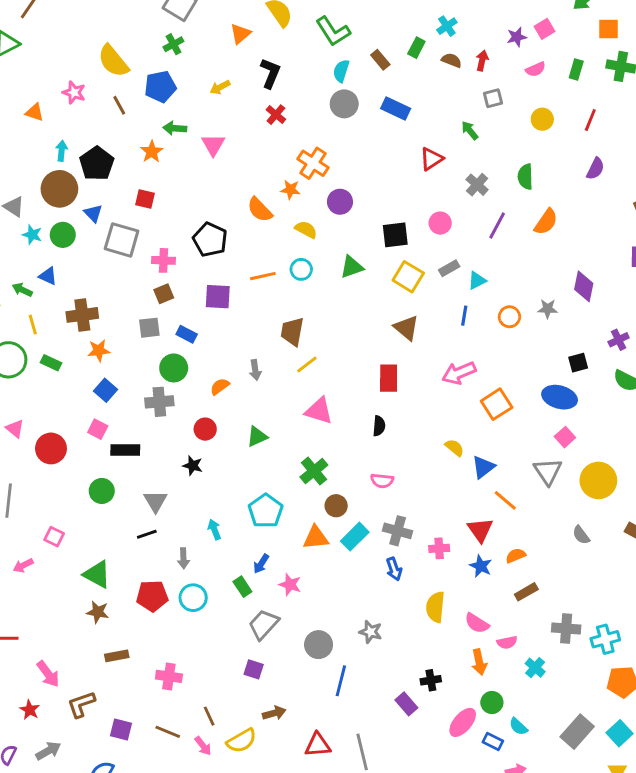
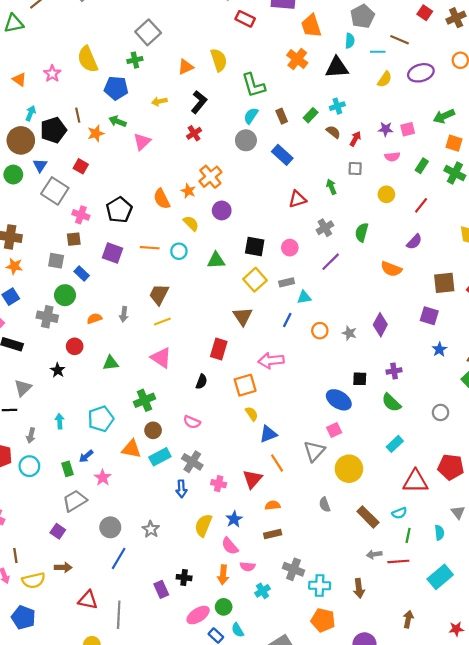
brown line: (119, 105) -> (78, 115), moved
orange semicircle: (546, 222) -> (391, 269), moved, turned 60
orange square: (497, 404) -> (245, 385), moved
blue star: (481, 566) -> (234, 519), moved

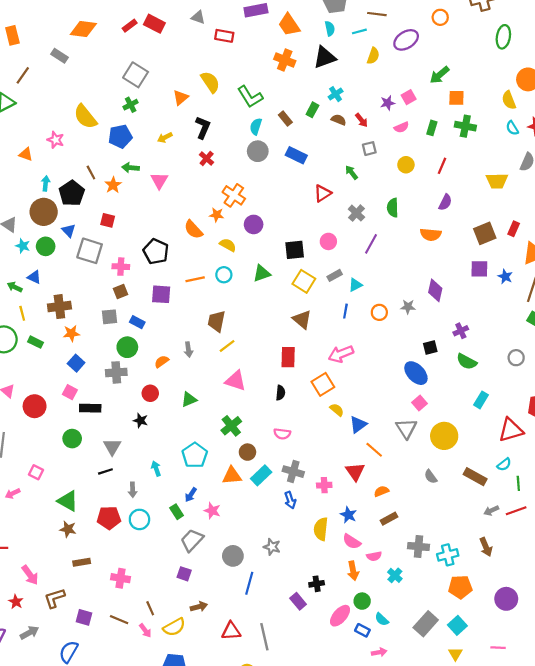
red arrow: (355, 139) -> (361, 120), turned 128
blue star: (439, 349) -> (505, 277), moved
blue ellipse: (339, 400) -> (416, 373), turned 30

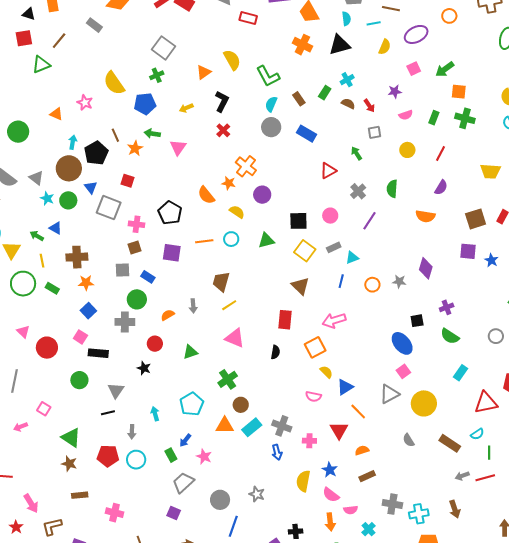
pink square: (409, 97) -> (414, 69), moved
gray triangle: (406, 429) -> (389, 394), turned 30
pink semicircle: (282, 434) -> (313, 396), moved

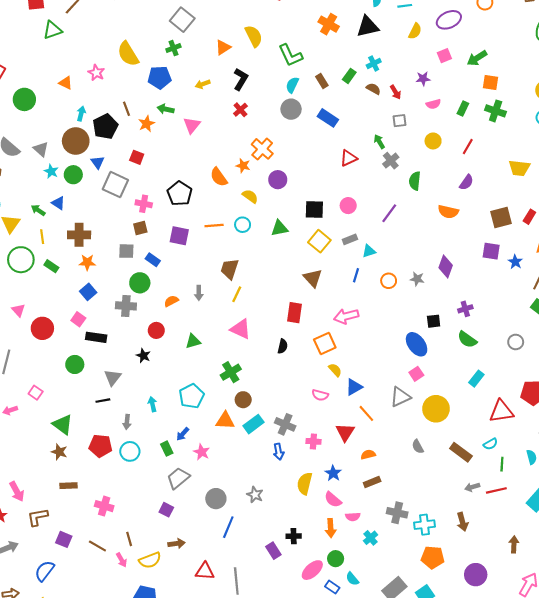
gray cross: (358, 191) -> (391, 161), moved
yellow line: (229, 305) -> (237, 294), turned -35

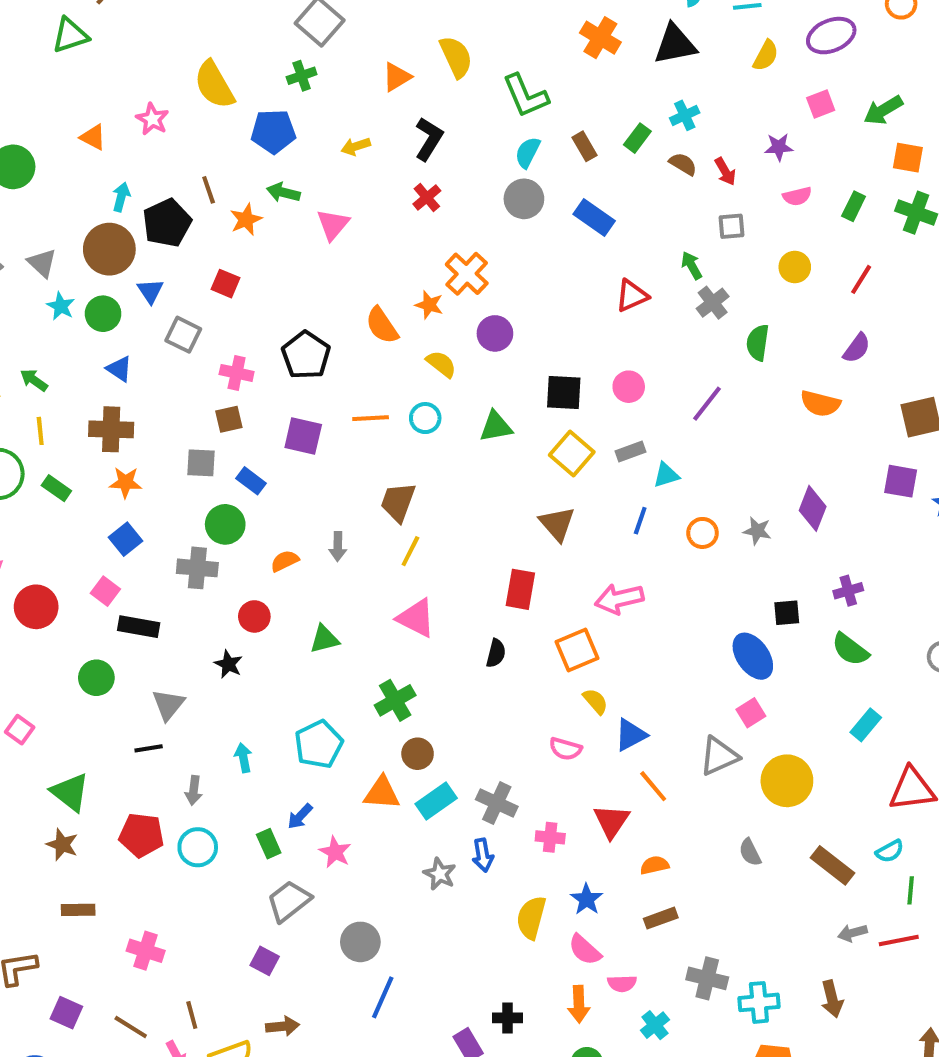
gray square: (115, 185) -> (183, 335), size x0.7
blue triangle: (58, 203) -> (119, 369), moved
gray star: (255, 495) -> (440, 874), moved

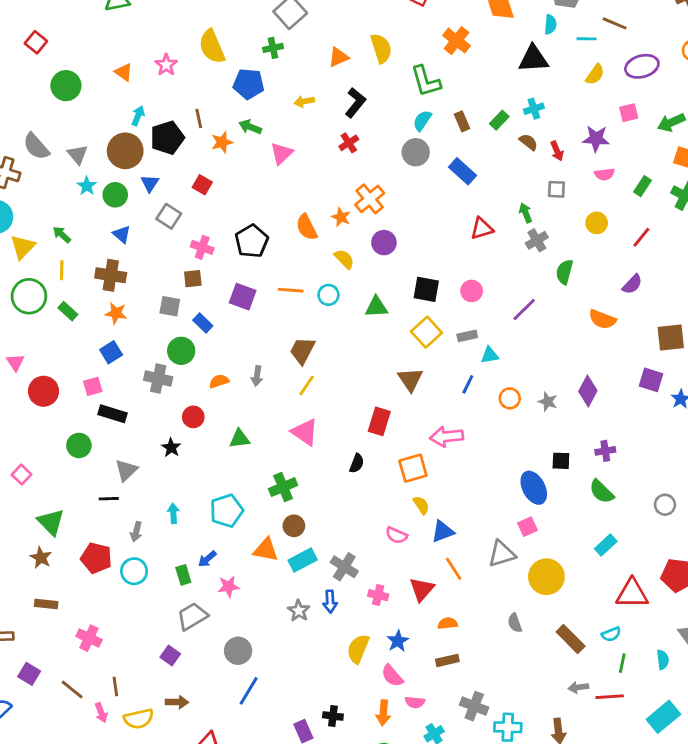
orange cross: (600, 38) -> (457, 41), moved
purple star: (779, 147) -> (596, 139), size x1.4
pink square: (105, 591) -> (93, 386), turned 30
pink star: (335, 852) -> (228, 586), turned 30

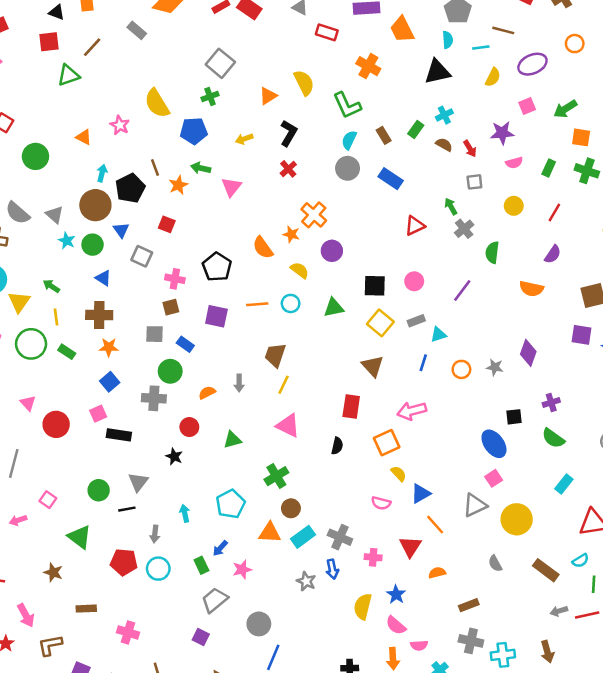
green circle: (79, 445) -> (99, 490), moved
brown star: (41, 558) -> (53, 572), moved
brown rectangle: (447, 660) -> (469, 605), moved

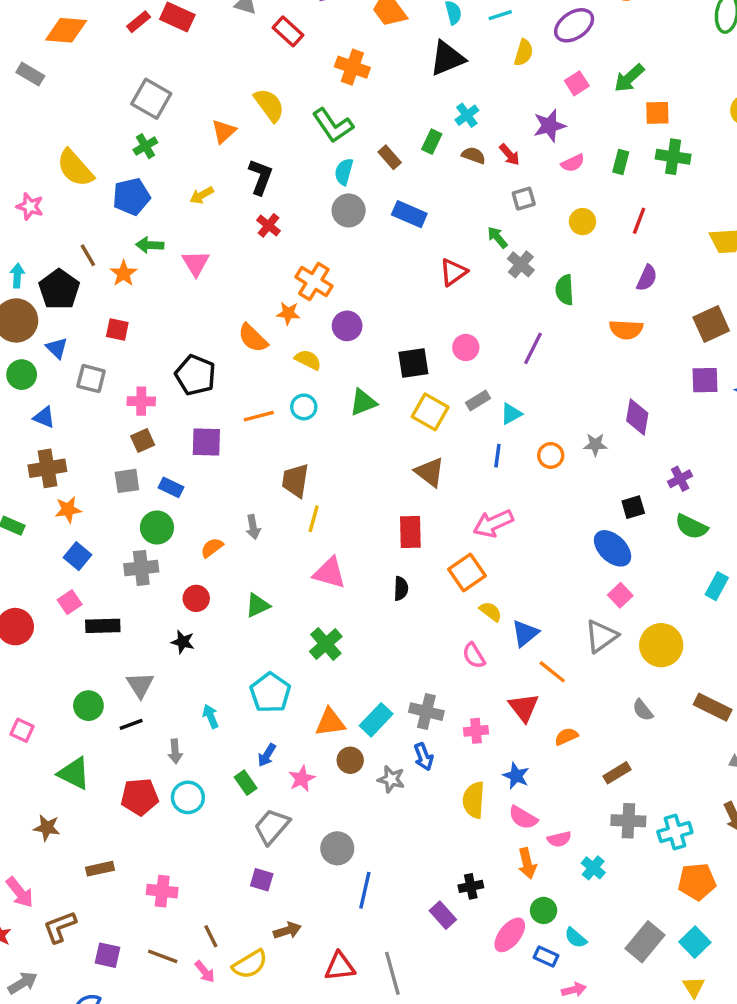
red rectangle: (327, 32) -> (288, 31), turned 35
pink semicircle: (381, 503) -> (474, 656), turned 54
brown circle: (291, 508) -> (350, 760), moved

